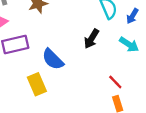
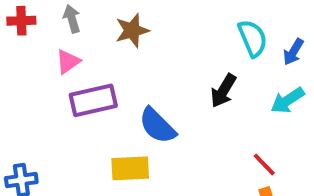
cyan arrow: (129, 44) -> (288, 100), turned 114
yellow rectangle: (37, 84) -> (130, 168), turned -70

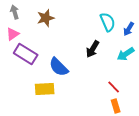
purple rectangle: (93, 100) -> (26, 54), turned 45

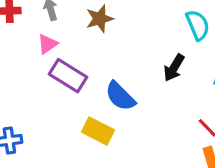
yellow rectangle: (45, 89) -> (98, 131), turned 30

